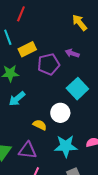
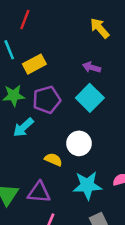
purple pentagon: (49, 64) -> (47, 100), moved
cyan square: (77, 89) -> (90, 98), moved

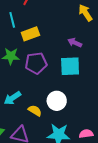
cyan square: (90, 98) -> (70, 66), turned 35
cyan arrow: (23, 127) -> (12, 98), moved

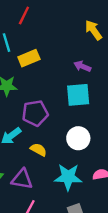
purple pentagon: (36, 63) -> (35, 113), moved
white circle: (57, 101) -> (78, 138), moved

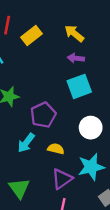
yellow arrow: (93, 30) -> (74, 33), moved
yellow rectangle: (29, 58) -> (32, 36), moved
purple triangle: (22, 179) -> (62, 179), moved, turned -30

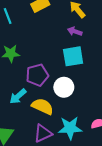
white circle: (91, 128) -> (64, 87), moved
yellow semicircle: (56, 149) -> (43, 106), size x1.5

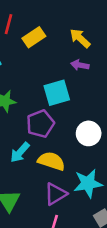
cyan square: (73, 56) -> (57, 93), moved
white circle: (64, 87) -> (89, 133), moved

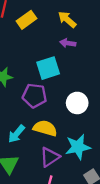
purple pentagon: (40, 124) -> (34, 96), turned 30
cyan arrow: (20, 152) -> (16, 134), moved

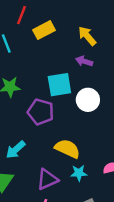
white circle: (77, 103) -> (88, 100), moved
yellow semicircle: (45, 128) -> (67, 149), moved
cyan star: (78, 147) -> (79, 173), size x0.6

